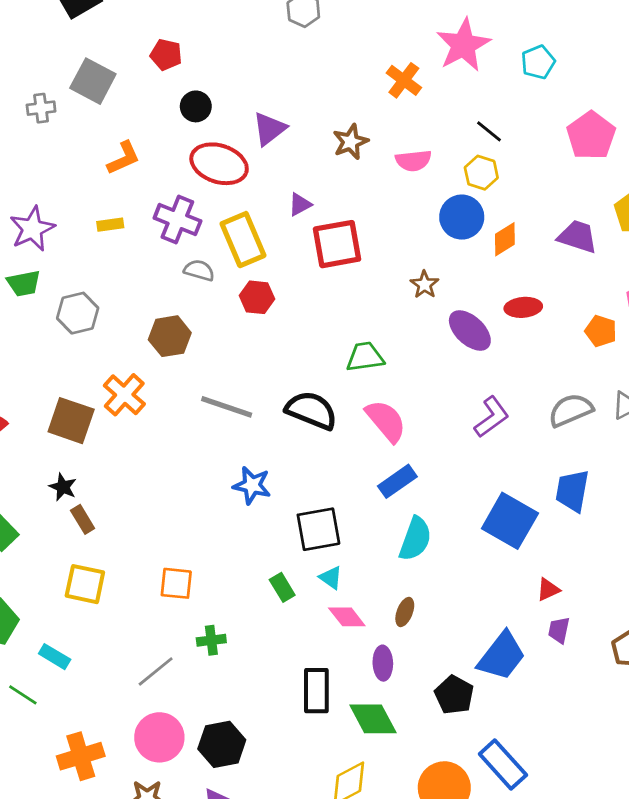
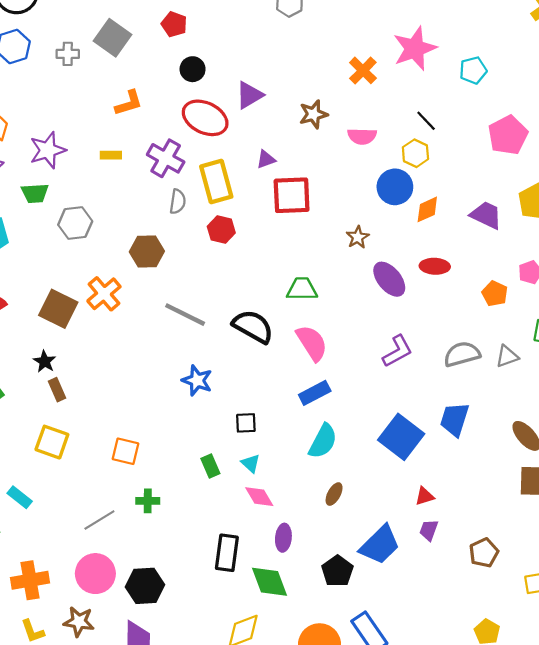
gray semicircle: (199, 270) -> (178, 202), turned 75
black square: (318, 529) -> (246, 423), size x0.6
brown ellipse: (405, 612) -> (334, 494), moved

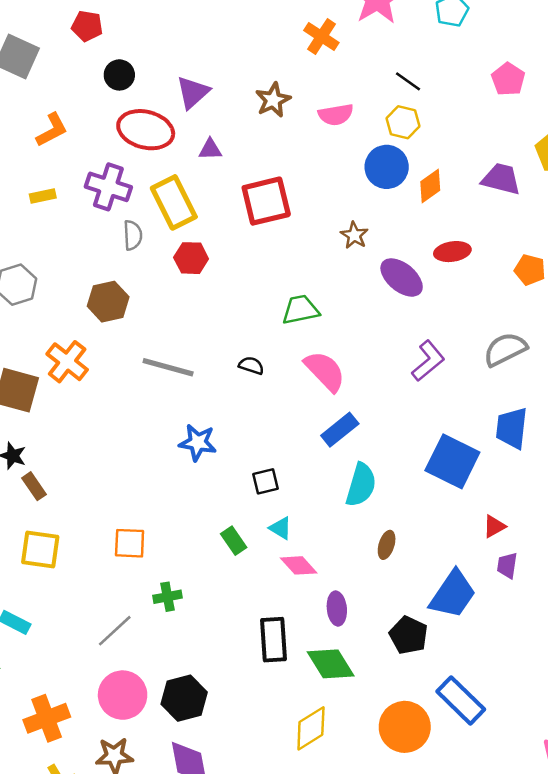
pink pentagon: (508, 135) -> (508, 79), size x0.7
purple triangle: (266, 159) -> (210, 149), moved, turned 30
black semicircle: (253, 326) -> (251, 365), size x0.5

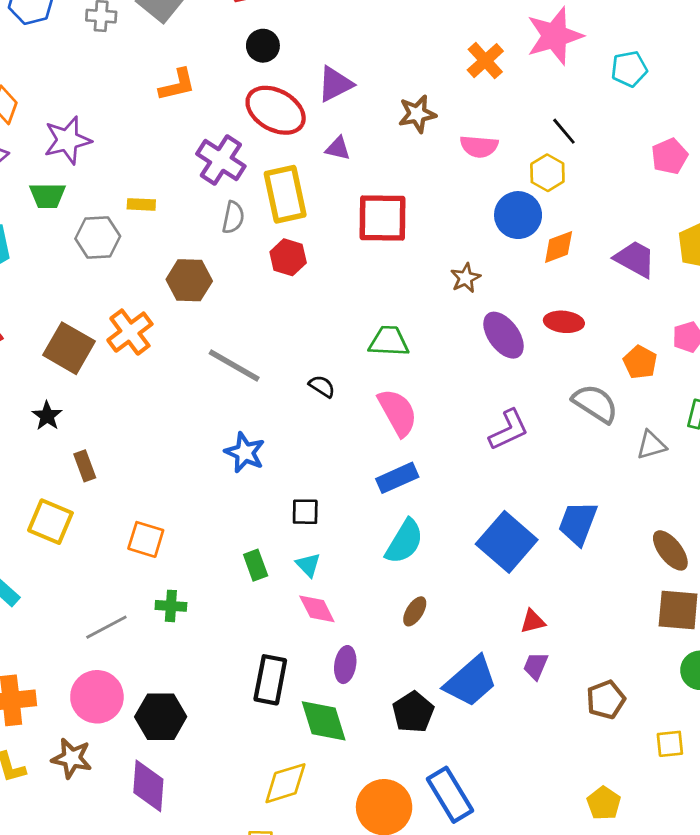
yellow rectangle: (43, 196) -> (141, 204), moved
gray semicircle: (505, 349) -> (595, 404), moved, turned 45
brown rectangle: (34, 486) -> (85, 466), moved

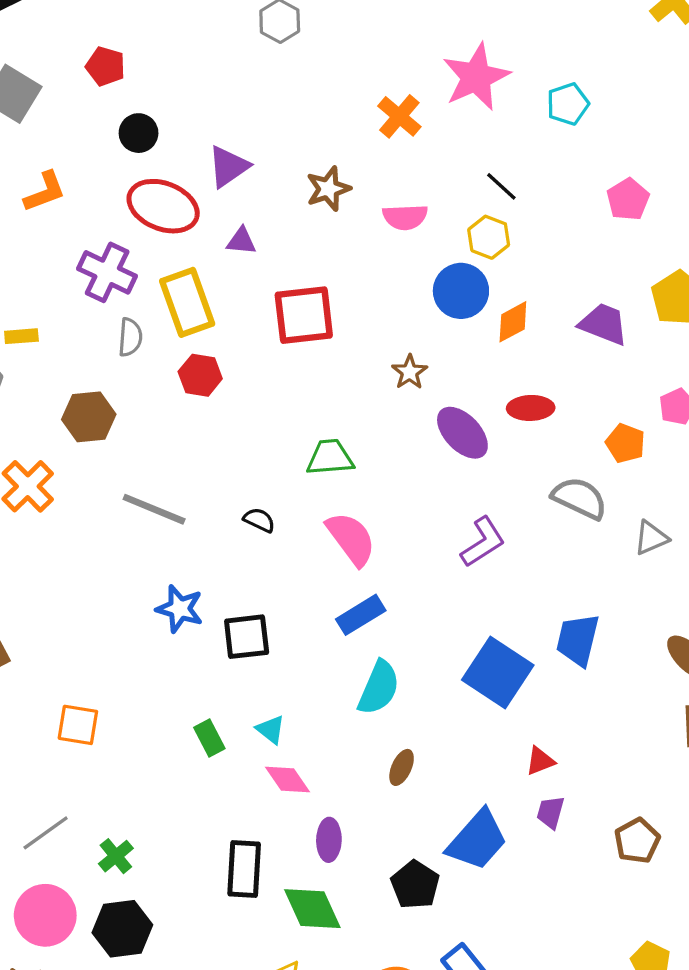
black square: (305, 512) -> (247, 637), moved, size x1.4
green cross: (171, 606) -> (116, 856), moved, turned -36

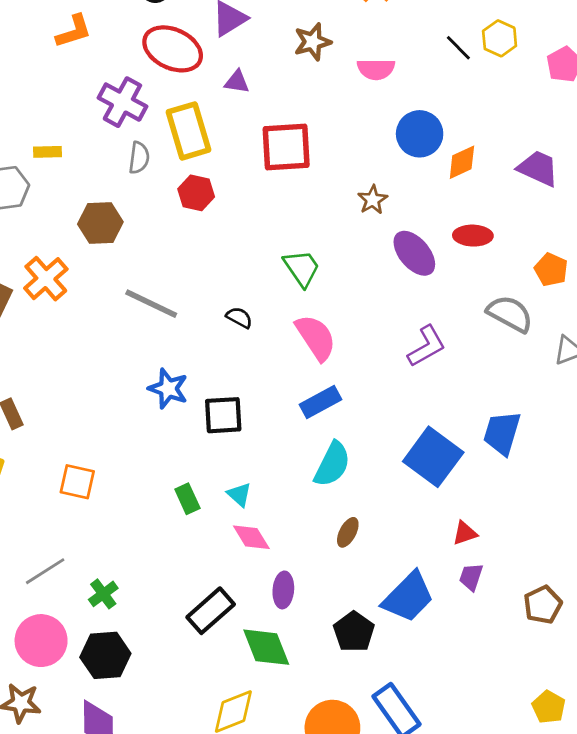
yellow hexagon: (489, 237) -> (500, 38), moved
green trapezoid: (330, 457) -> (302, 268), turned 57
black rectangle: (244, 869) -> (211, 611), turned 42

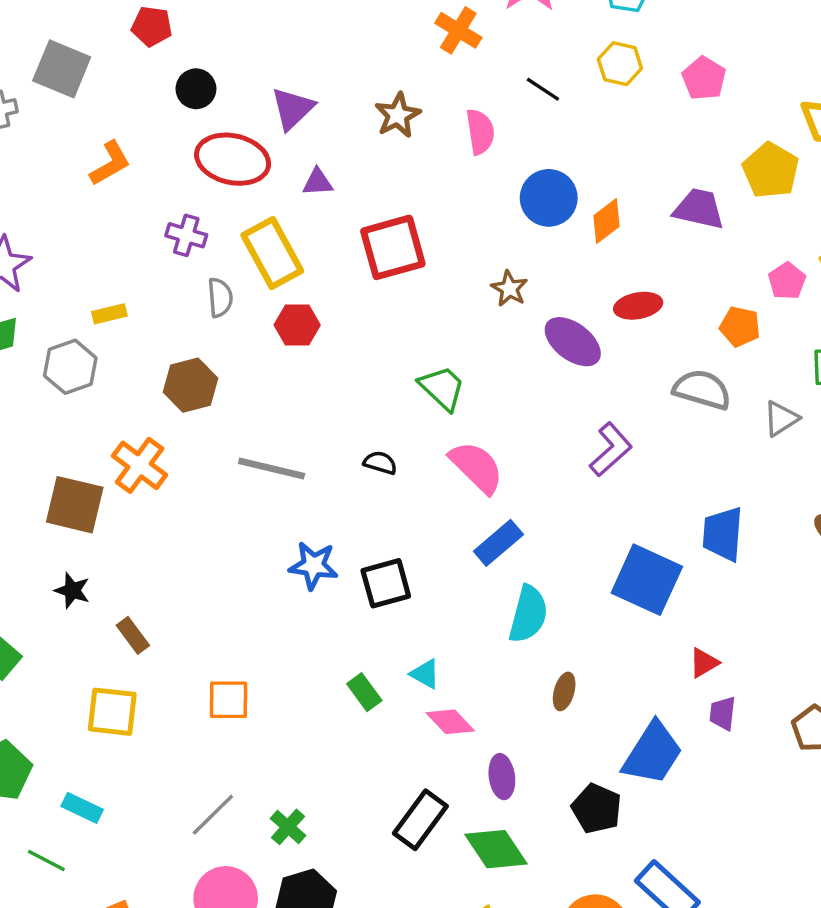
black line: (458, 48) -> (543, 89), moved
pink semicircle: (376, 69) -> (480, 132), turned -87
purple cross: (122, 102) -> (186, 235), size x0.7

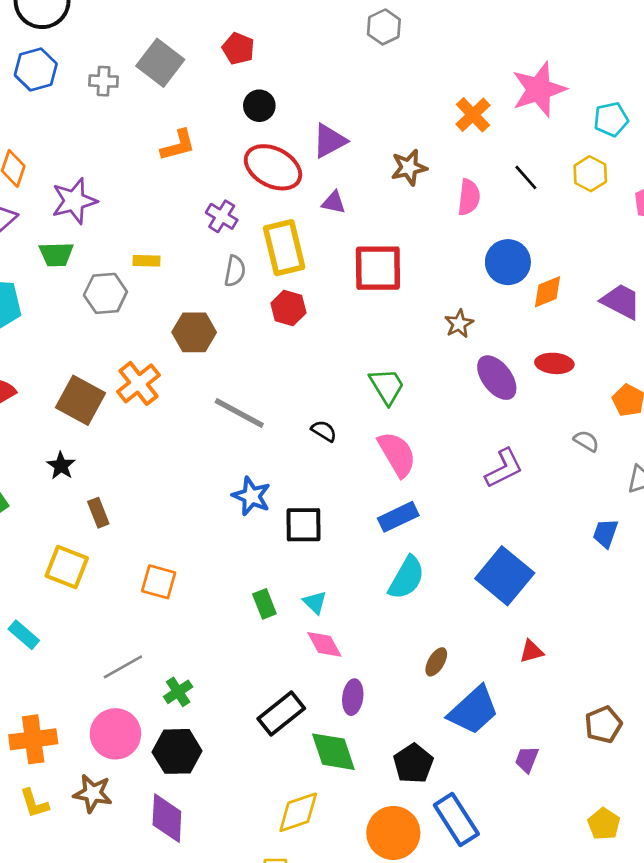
gray semicircle: (702, 390) -> (586, 441), size x0.6
blue trapezoid: (723, 534) -> (605, 533), moved, size x0.7
brown ellipse: (564, 691) -> (436, 662), moved
purple trapezoid: (723, 713) -> (527, 759), moved
black pentagon: (597, 809) -> (413, 764), moved

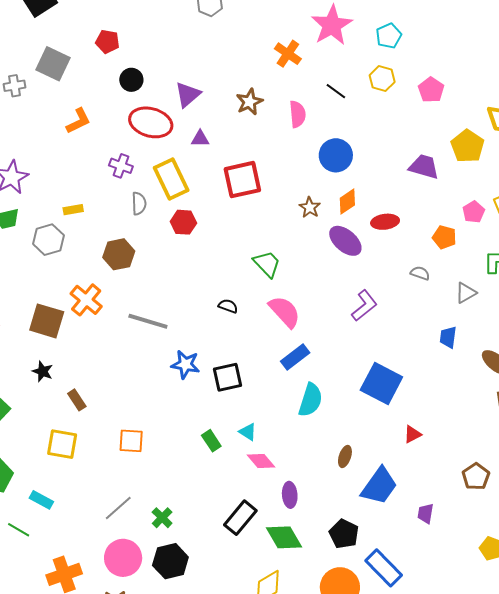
orange diamond: (548, 292) -> (347, 202), moved
gray line: (239, 413) -> (148, 321), moved

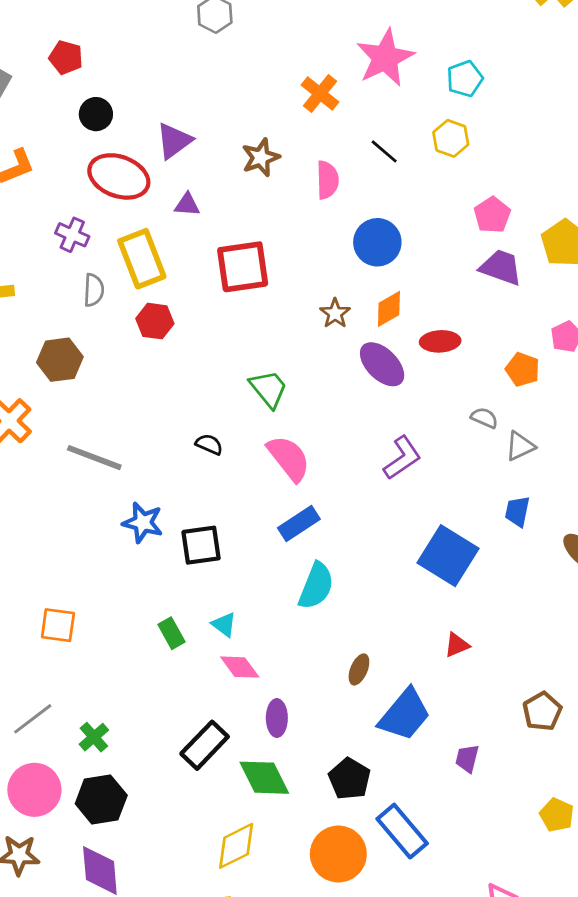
pink pentagon: (431, 90) -> (492, 215), moved
gray triangle: (466, 293) -> (520, 446), moved
blue square: (381, 383) -> (448, 556), moved

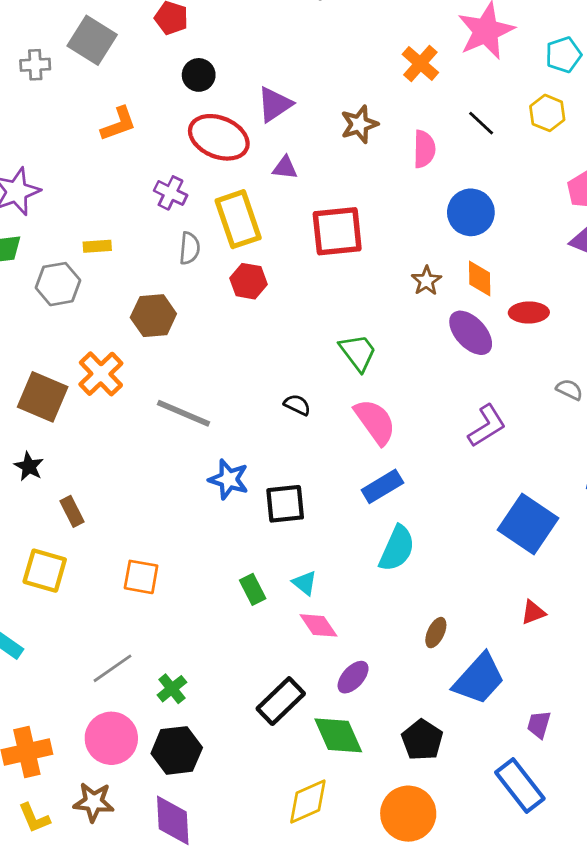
orange diamond: (389, 309) -> (480, 278), turned -63
purple ellipse: (277, 718) -> (353, 677), turned 40
blue rectangle: (402, 831) -> (520, 785), moved

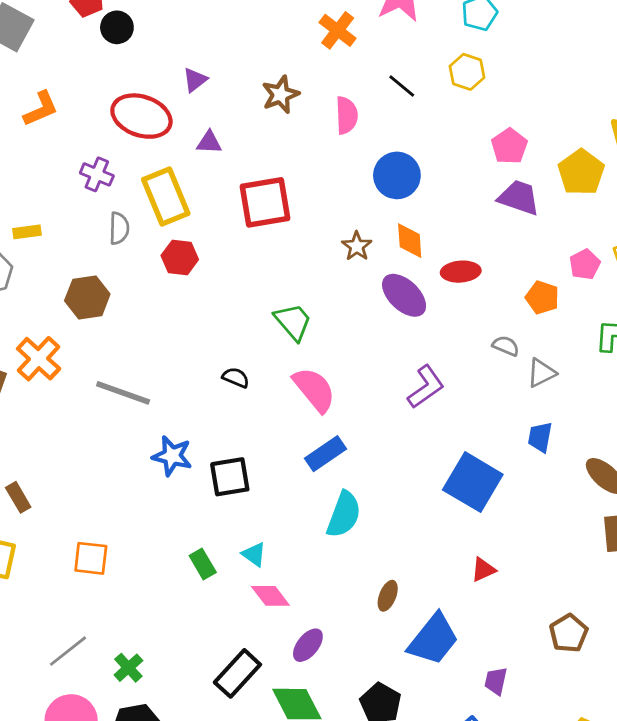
black circle: (199, 75) -> (117, 27), moved
purple triangle: (275, 104) -> (195, 80), size x0.7

